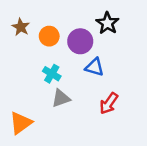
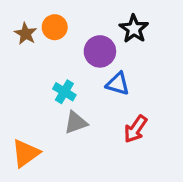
orange circle: (49, 36) -> (55, 27), moved

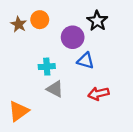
cyan cross: (64, 92) -> (47, 67), turned -35
gray triangle: (76, 123) -> (55, 89), turned 48
red arrow: (135, 129) -> (98, 94), turned 42

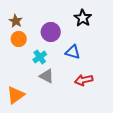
orange circle: (40, 20) -> (19, 39), moved
purple circle: (73, 37) -> (51, 32), moved
cyan cross: (47, 67) -> (40, 57), turned -32

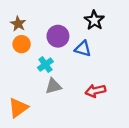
blue triangle: (73, 52) -> (83, 49), moved
gray triangle: (47, 76) -> (53, 86), turned -42

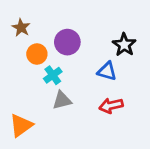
black star: (94, 20) -> (124, 45), moved
orange circle: (22, 44) -> (37, 54), moved
blue triangle: (83, 49) -> (107, 71), moved

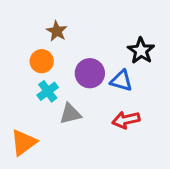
brown star: (21, 28) -> (57, 31), moved
purple circle: (67, 42) -> (90, 73), moved
cyan cross: (53, 75) -> (48, 91), moved

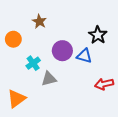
orange circle: (42, 61) -> (13, 39), moved
red arrow: (126, 120) -> (104, 84), moved

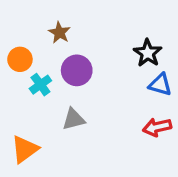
purple circle: (62, 51) -> (77, 70), moved
blue triangle: (84, 56) -> (160, 85), moved
cyan cross: (33, 63) -> (40, 85), moved

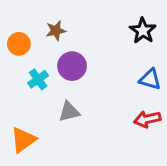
brown star: (59, 33) -> (56, 31), turned 30
black star: (148, 53) -> (143, 31), moved
orange circle: (20, 59) -> (19, 44), moved

